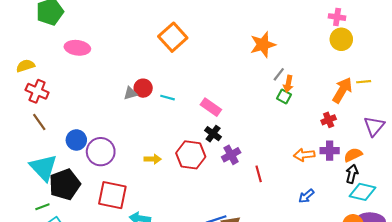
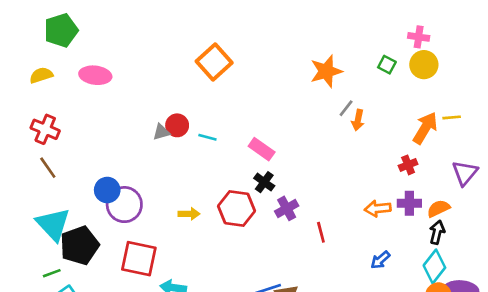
yellow semicircle: (25, 66) -> (41, 75), moved
green square: (284, 97) -> (387, 65), moved
blue circle: (76, 140) -> (107, 190), moved
cyan diamond: (362, 192) -> (434, 267), moved, turned -65

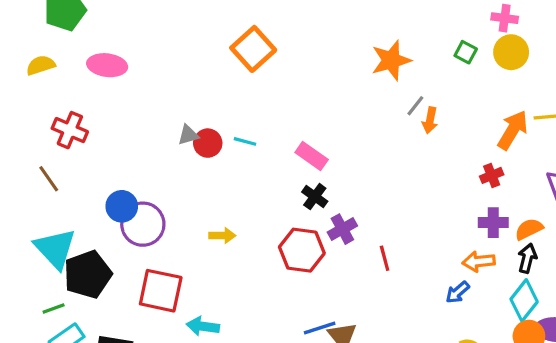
red circle: (177, 125) -> (208, 143), moved
red cross: (45, 129) -> (70, 130), moved
red hexagon: (237, 208) -> (302, 250), moved
orange arrow: (378, 208) -> (479, 261), moved

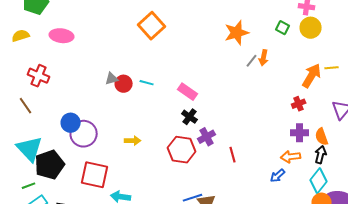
orange arrow: (430, 120) -> (264, 58), moved
orange semicircle: (529, 229) -> (322, 137), turned -84

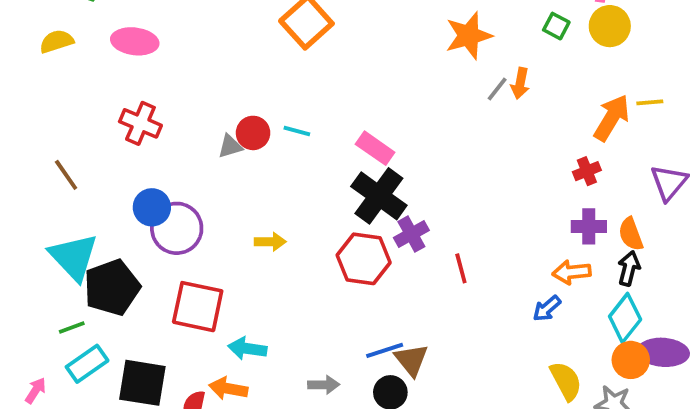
red cross: (39, 76) -> (140, 123), moved
gray triangle: (112, 79) -> (230, 146), moved
black cross: (190, 117) -> (379, 196), size x1.8

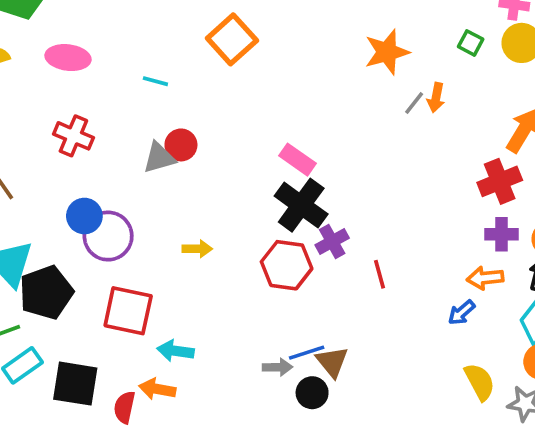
cyan line: (297, 131) -> (155, 81), moved
gray triangle: (230, 146) -> (159, 158), size x1.4
red cross: (587, 171) -> (500, 181), size x1.6
gray arrow: (324, 385) -> (277, 367), moved

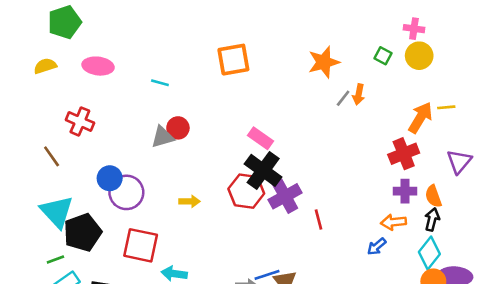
orange square: (232, 39) -> (233, 60), moved, turned 32
red cross: (73, 136) -> (80, 121), moved
purple cross: (332, 242) -> (285, 196), size x1.4
red hexagon: (287, 265) -> (246, 191), moved

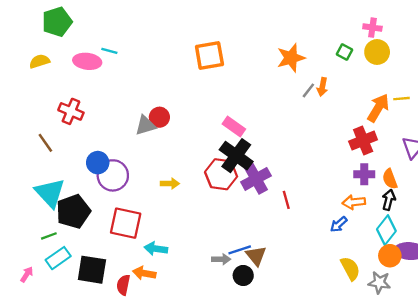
cyan line: (160, 83) -> (109, 51), moved

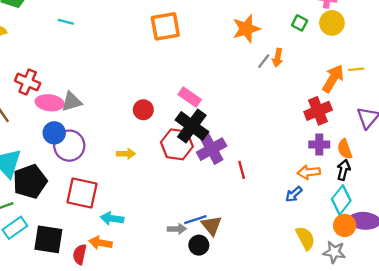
pink ellipse: (87, 61) -> (50, 103), moved
red circle: (159, 117) -> (143, 110), moved
gray triangle: (145, 125) -> (72, 102), moved

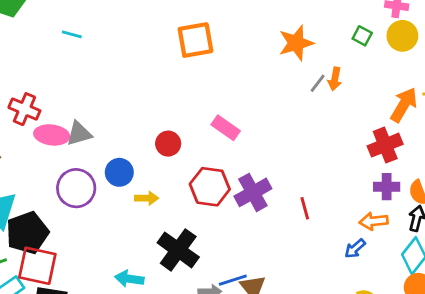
black cross: (192, 126) -> (178, 250), moved
blue circle: (54, 133) -> (119, 172), moved
red line: (242, 170) -> (305, 208), moved
red square: (82, 193) -> (37, 266), moved

